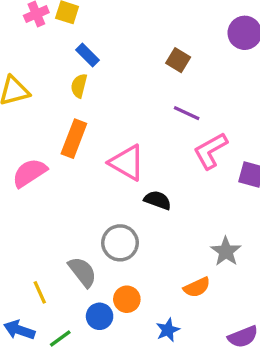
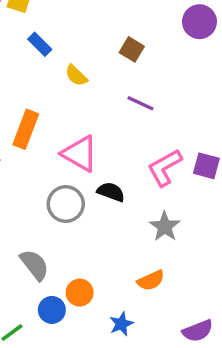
yellow semicircle: (79, 86) -> (76, 75), moved, turned -60
pink L-shape: (211, 151) -> (165, 168), moved
gray circle: (120, 243) -> (66, 204), moved
gray star: (226, 251) -> (165, 227), moved

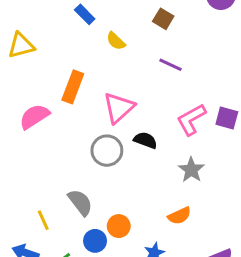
pink triangle: (80, 154) -> (119, 108), turned 48

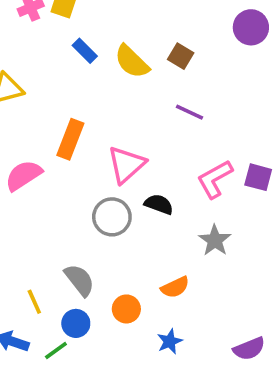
yellow semicircle: (116, 41) -> (132, 62), moved, size x1.5
orange semicircle: (179, 216) -> (175, 287), moved
blue circle: (95, 241) -> (76, 323), moved

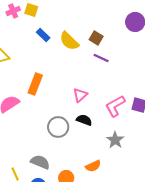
purple line: (190, 112) -> (101, 58), moved
pink triangle: (126, 165) -> (80, 95), moved, size x0.7
gray semicircle: (79, 280) -> (40, 162), turned -30

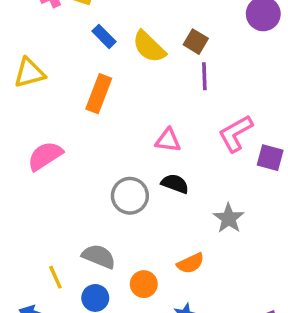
purple line: (101, 58) -> (204, 76), turned 63
orange rectangle: (35, 84) -> (99, 94), moved
pink triangle: (80, 95) -> (168, 140), turned 49
pink L-shape: (115, 106) -> (236, 133), moved

